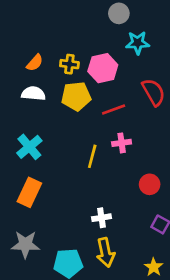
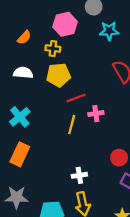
orange semicircle: (35, 63) -> (24, 37), moved
pink hexagon: (103, 68) -> (65, 24), moved
red line: (114, 110) -> (76, 98), moved
red circle: (150, 184) -> (119, 158), moved

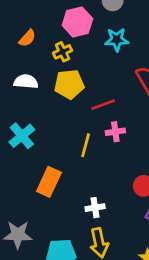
cyan star: (109, 31) -> (117, 40), moved
yellow cross: (53, 49) -> (63, 52), turned -32
red line: (76, 98) -> (103, 105), moved
orange rectangle: (20, 154) -> (49, 182), moved

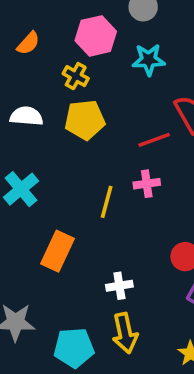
orange semicircle: (27, 38) -> (28, 43), moved
yellow cross: (63, 52) -> (76, 76), turned -36
red line: (103, 105) -> (154, 140), moved

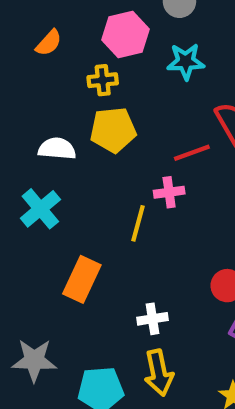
yellow cross: (76, 76) -> (103, 80), turned -35
white semicircle: (26, 116) -> (57, 149), moved
pink cross: (147, 184) -> (169, 192), moved

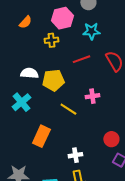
yellow pentagon: (113, 130) -> (53, 80), moved
red line: (192, 153) -> (81, 59), moved
pink cross: (169, 192) -> (92, 96), moved
yellow line: (138, 223) -> (68, 109), turned -72

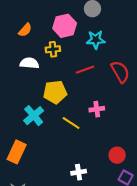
white semicircle: (29, 73) -> (29, 63), moved
cyan cross: (21, 102) -> (34, 116), moved
orange rectangle: (41, 136) -> (17, 152), moved

